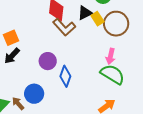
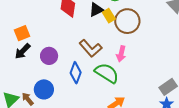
brown L-shape: (64, 27) -> (91, 48), moved
purple circle: (48, 61) -> (49, 56), moved
green semicircle: (112, 74) -> (107, 73), moved

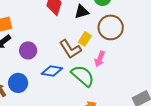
yellow rectangle: (109, 16) -> (85, 39), moved, turned 56
blue diamond: (76, 73) -> (52, 71), turned 70

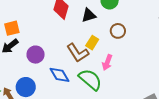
brown circle: (111, 27) -> (118, 31), size x0.6
blue diamond: (52, 71) -> (59, 75), turned 50

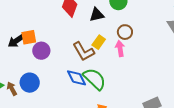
orange square: (12, 28) -> (29, 37), moved
pink arrow: (107, 62) -> (120, 49), moved, turned 147
blue diamond: (59, 75) -> (76, 78), moved

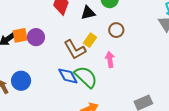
pink arrow: (120, 49) -> (110, 60), moved
purple circle: (41, 51) -> (36, 37), moved

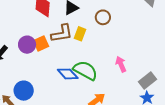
orange square: (20, 35) -> (41, 44), moved
brown L-shape: (75, 50) -> (62, 33), moved, turned -55
pink arrow: (110, 60) -> (121, 64), moved

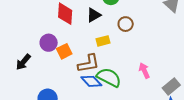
brown L-shape: (62, 33) -> (88, 64), moved
yellow rectangle: (80, 34) -> (103, 41), turned 56
purple circle: (27, 45) -> (49, 43), moved

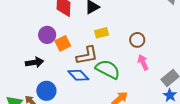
brown circle: (126, 24) -> (137, 40), moved
black arrow: (23, 62) -> (35, 62), moved, turned -138
blue diamond: (91, 81) -> (78, 75), moved

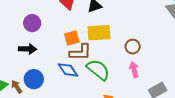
yellow rectangle: (102, 33) -> (99, 33), size x1.6
purple circle: (47, 35) -> (32, 23), moved
orange square: (63, 43) -> (72, 38), moved

